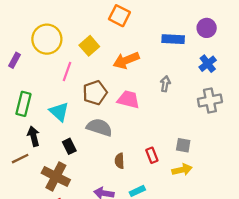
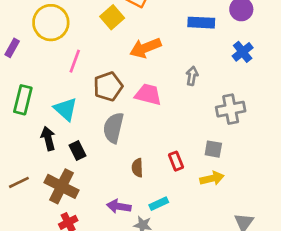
yellow square: (89, 46) -> (112, 17), moved
gray cross: (210, 101) -> (231, 109), moved
gray semicircle: (99, 127) -> (113, 128), turned -95
black arrow: (34, 136) -> (48, 138), moved
brown line: (20, 159) -> (19, 182), moved

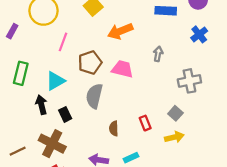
cyan triangle: (65, 109) -> (55, 81), turned 48
gray square: (213, 149) -> (175, 113), turned 32
brown line: (19, 182) -> (18, 151), moved

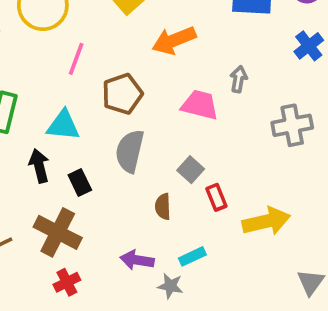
pink trapezoid: (122, 69) -> (200, 105), moved
cyan triangle: (55, 81) -> (63, 125), turned 36
gray square: (175, 113) -> (191, 170), moved
yellow arrow: (174, 137) -> (266, 221), size x1.4

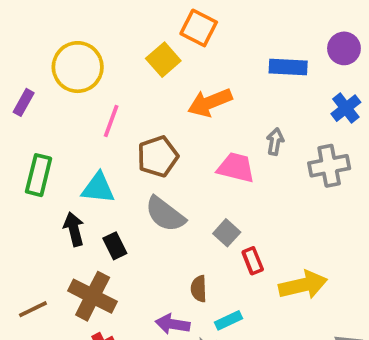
gray cross: (292, 125) -> (329, 166), moved
gray semicircle: (130, 151) -> (165, 214), turned -66
brown semicircle: (163, 207) -> (199, 289), moved

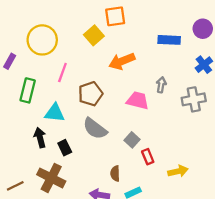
orange square: (199, 28) -> (115, 16), turned -35
green rectangle: (39, 175) -> (28, 90), moved
yellow arrow: (303, 285) -> (178, 171), size x0.7

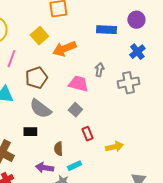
yellow square: (94, 35) -> (39, 36), moved
gray square: (132, 140) -> (75, 110), moved
black rectangle: (65, 148) -> (30, 132), moved, turned -64

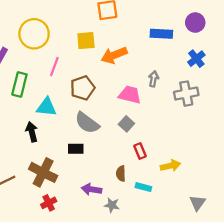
yellow square: (39, 36) -> (86, 41), turned 36
brown semicircle: (58, 149) -> (121, 174), moved
cyan rectangle: (74, 166) -> (143, 187), moved, turned 40

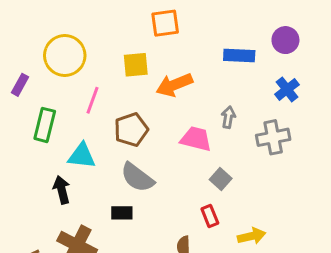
gray square: (126, 124) -> (221, 179), moved

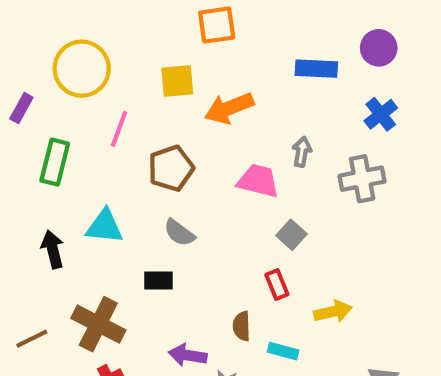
cyan triangle: (82, 156) -> (105, 226), moved
gray semicircle: (137, 177) -> (179, 233), size x0.7
black arrow: (62, 190) -> (53, 249), moved

